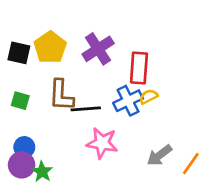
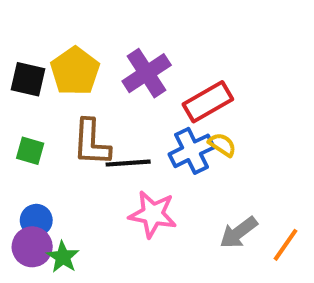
red rectangle: (139, 68) -> (208, 102), turned 56
yellow semicircle: (149, 97) -> (222, 145), turned 60

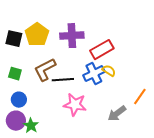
purple cross: (147, 73) -> (72, 36), turned 30
brown L-shape: (91, 143) -> (45, 70), turned 60
blue circle: (36, 220) -> (19, 100), moved
orange line: (286, 245) -> (140, 97), moved

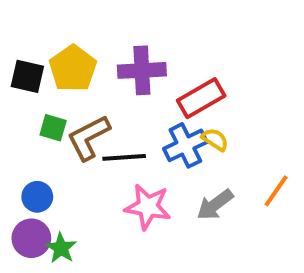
green square: (15, 74) -> (53, 128), moved
gray arrow: (117, 114) -> (215, 205), moved

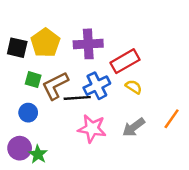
blue cross: (185, 145) -> (97, 86), moved
blue circle: (37, 197) -> (28, 113), moved

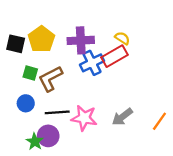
blue cross: (97, 86) -> (92, 63), moved
yellow semicircle: (134, 87) -> (122, 38), moved
black line: (77, 98) -> (57, 112), moved
orange line: (172, 119) -> (159, 121), moved
purple circle: (20, 148) -> (48, 136), moved

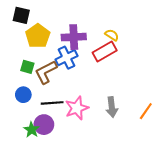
black square: (16, 44) -> (21, 15), moved
blue cross: (92, 63) -> (67, 58), moved
gray arrow: (122, 117) -> (112, 107), turned -60
pink star: (84, 118) -> (77, 108), turned -30

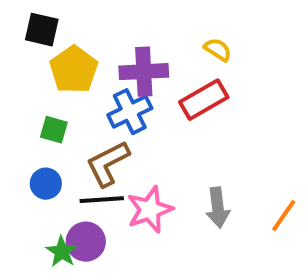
yellow semicircle: (112, 35) -> (218, 50), moved
brown L-shape: (46, 72) -> (108, 164), moved

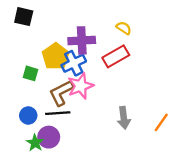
yellow pentagon: (74, 70) -> (56, 56), moved
blue circle: (46, 184) -> (28, 116), moved
pink star: (150, 210) -> (81, 86), moved

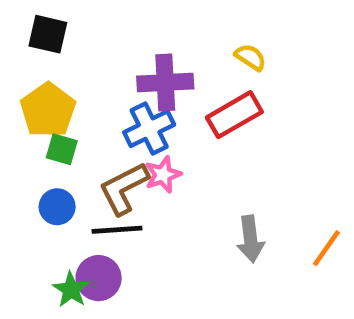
yellow pentagon: (56, 56) -> (48, 110), moved
pink star: (81, 86) -> (163, 175), size x0.7
blue circle: (28, 116) -> (57, 207), moved

